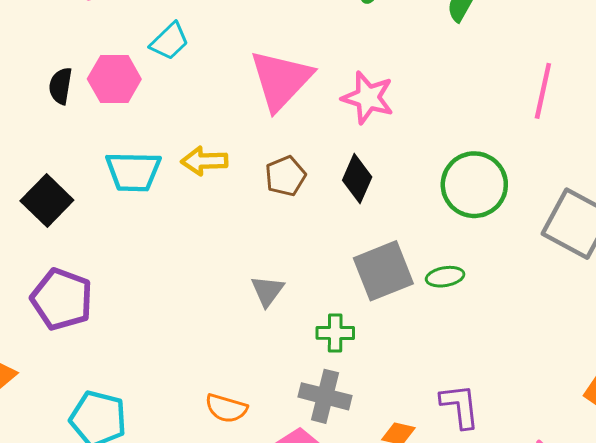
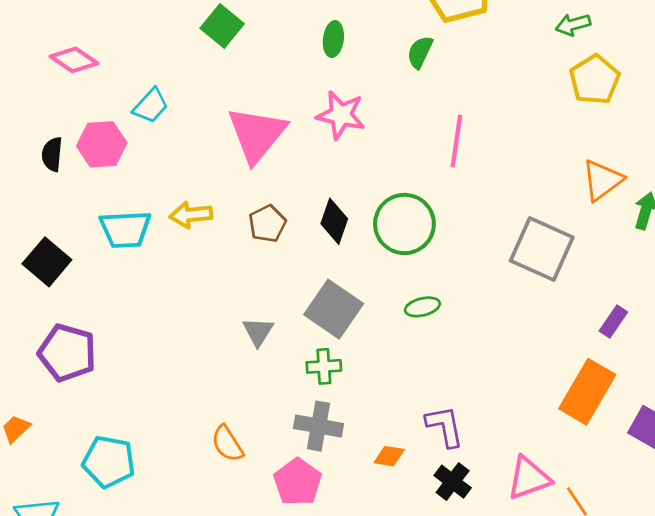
pink line: (543, 91) -> (456, 141), moved
pink star: (368, 98) -> (341, 115), moved
green circle: (474, 185) -> (404, 224), moved
gray square: (383, 271) -> (334, 309), moved, turned -30
orange semicircle: (226, 408) -> (227, 444), turned 45

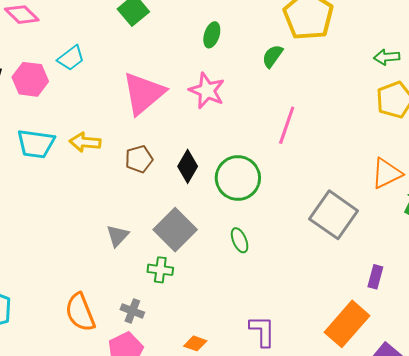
green ellipse: (422, 307) -> (240, 240), turned 70
purple rectangle: (613, 321) -> (375, 277), turned -30
gray cross: (319, 426) -> (132, 311), moved, size x0.7
purple L-shape: (445, 426) -> (262, 331), moved
orange semicircle: (227, 444) -> (80, 312), size x1.4

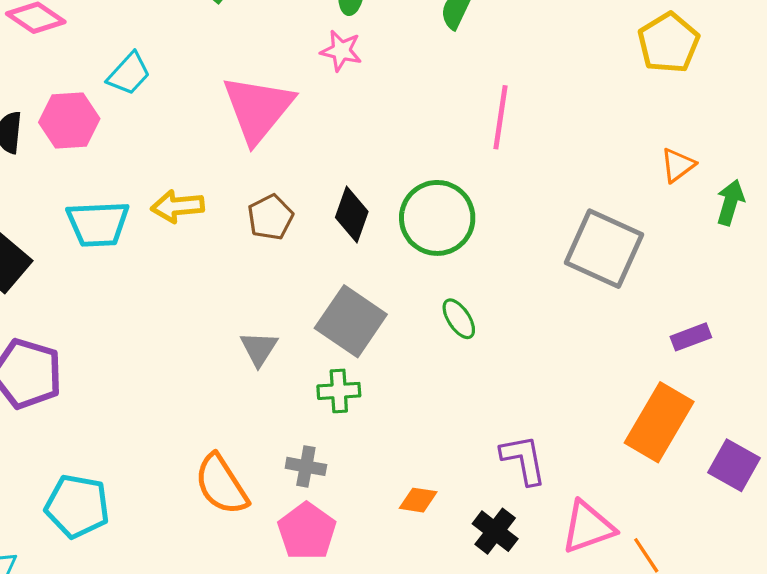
pink star: (207, 91) -> (341, 51), moved, size x0.7
orange triangle: (387, 173) -> (678, 165), size x0.7
purple rectangle: (375, 277) -> (691, 337), turned 65

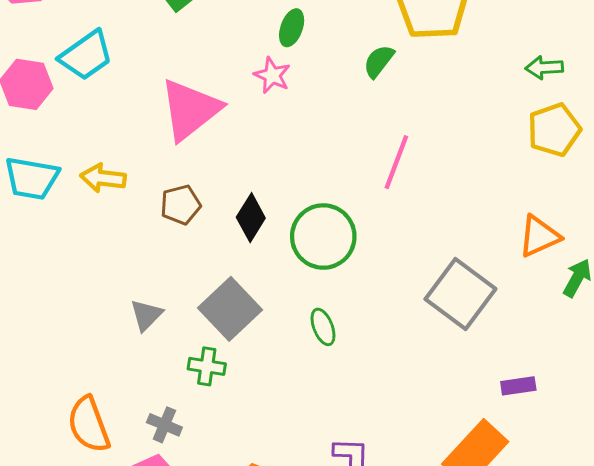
cyan trapezoid: (129, 74) -> (86, 55), size x1.4
orange triangle: (678, 165) -> (539, 236), size x1.4

